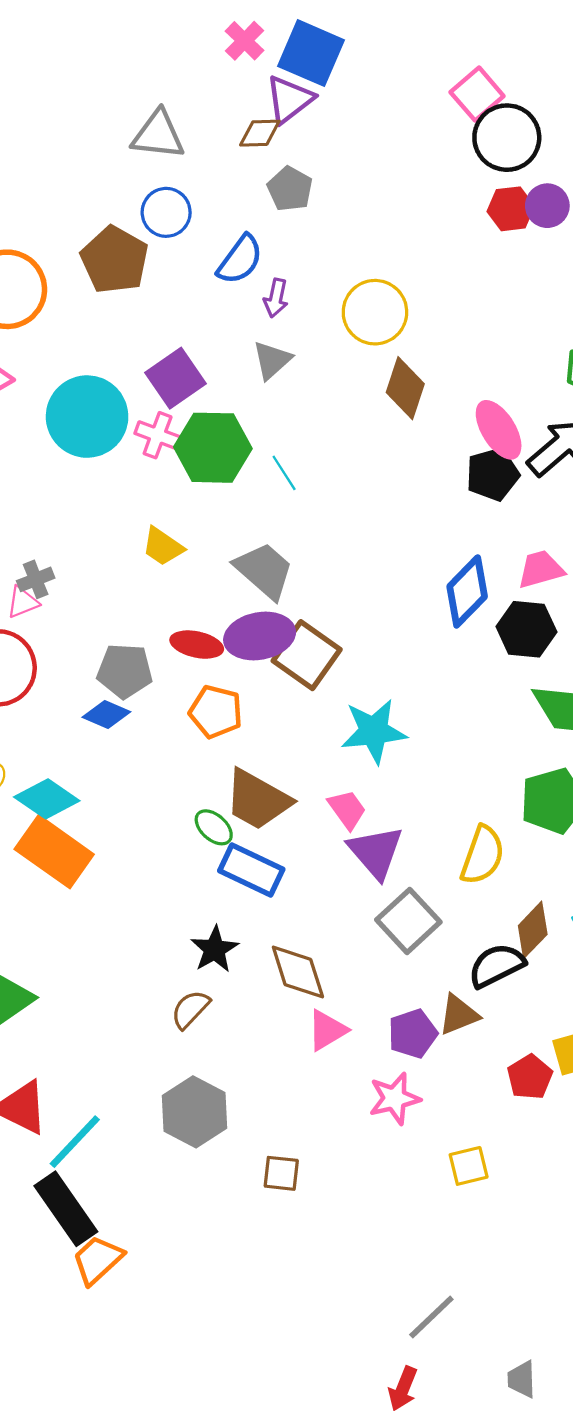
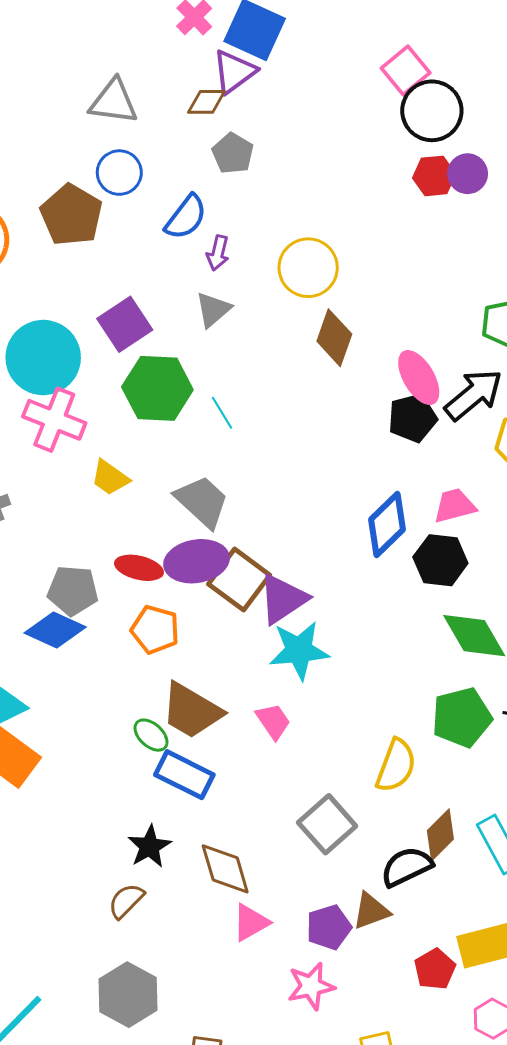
pink cross: (158, 435) -> (54, 420), moved, size x1.5
blue diamond: (106, 714) -> (55, 630), size x1.4
purple triangle: (376, 852) -> (283, 599), moved, turned 36

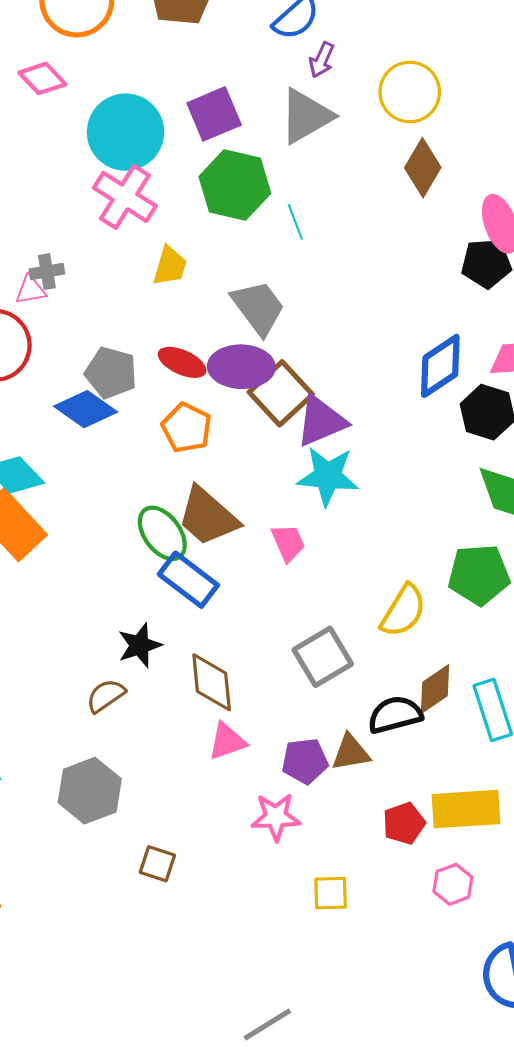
gray triangle: (213, 310) -> (306, 116), size x1.5
yellow trapezoid: (110, 478) -> (170, 266), turned -120
green ellipse: (151, 735) -> (162, 533), size x1.5

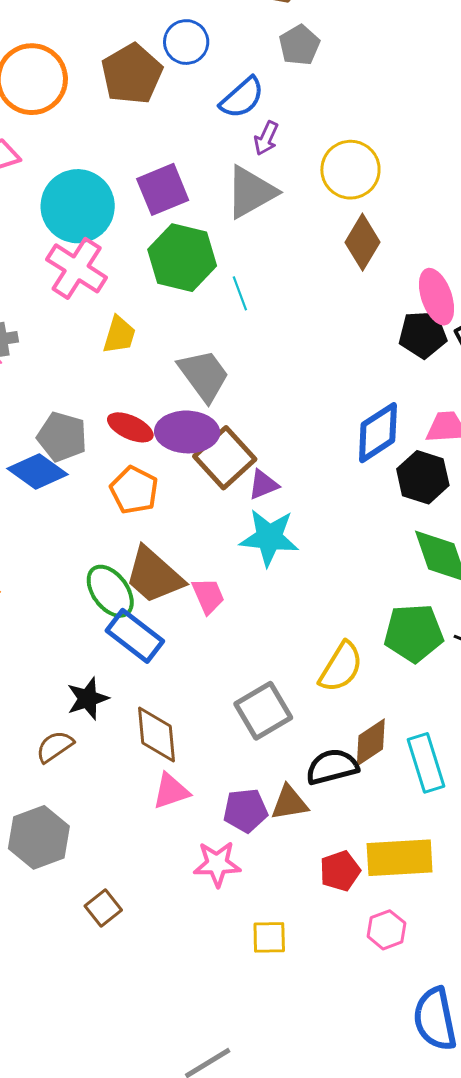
purple triangle: (321, 421) -> (263, 485), size x0.6
pink trapezoid: (288, 543) -> (208, 596), moved
brown square: (157, 864) -> (103, 908), turned 33

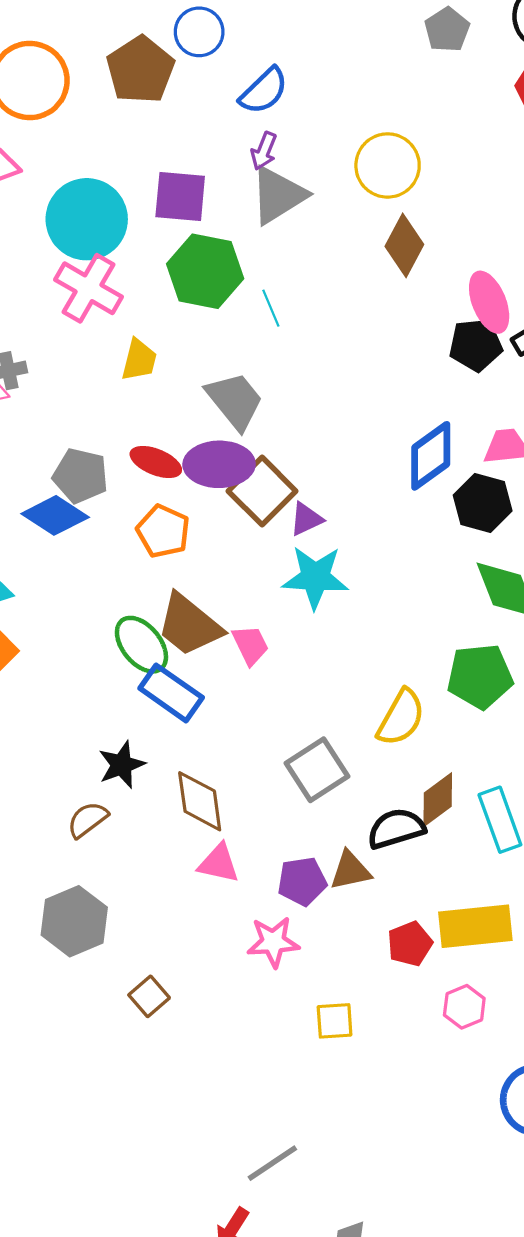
gray pentagon: (299, 45) -> (447, 30), moved
purple arrow: (266, 138) -> (264, 151), moved
purple square: (163, 189) -> (180, 196), turned 30
pink triangle: (171, 791) -> (219, 863), turned 33

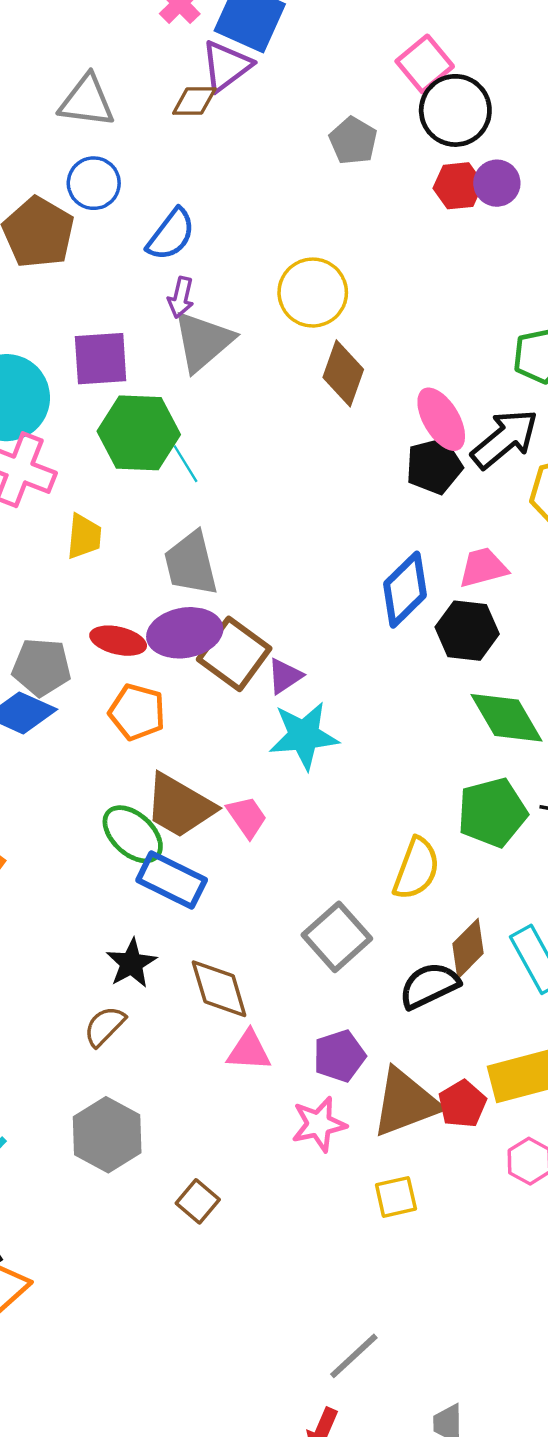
cyan line: (271, 308) -> (186, 464), moved
gray trapezoid: (235, 401) -> (191, 564), turned -146
brown triangle: (350, 871) -> (405, 1103), moved, size x1.6

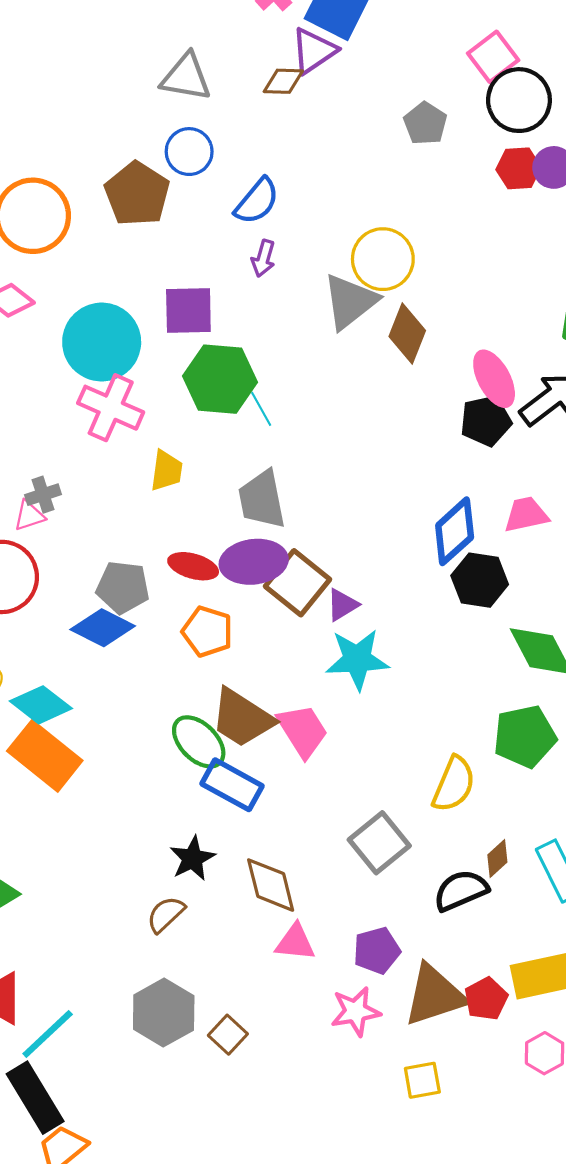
gray triangle: (203, 341) -> (350, 301), moved
black hexagon: (467, 631) -> (480, 580), moved
pink trapezoid: (247, 817) -> (303, 731), size x1.4
brown diamond: (468, 949) -> (497, 858), size x0.7
brown square: (198, 1201) -> (228, 1035), moved

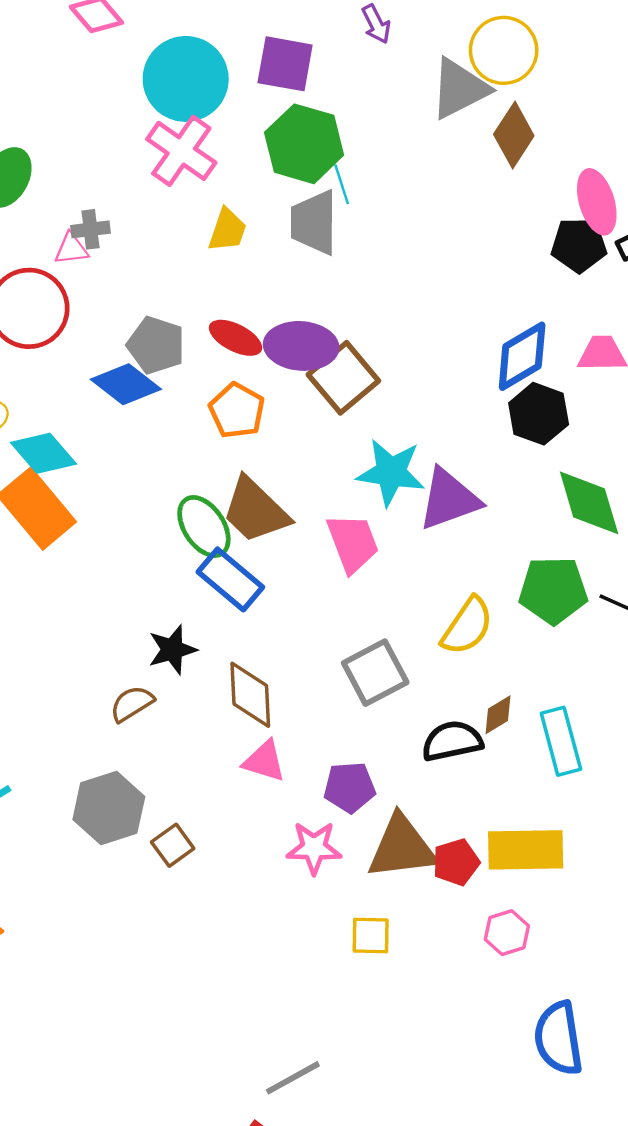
purple arrow: (263, 258) -> (376, 24), turned -54
gray trapezoid: (262, 499) -> (314, 222), moved
purple triangle: (342, 605) -> (449, 499), moved, size x1.8
pink trapezoid: (303, 731) -> (353, 543), moved

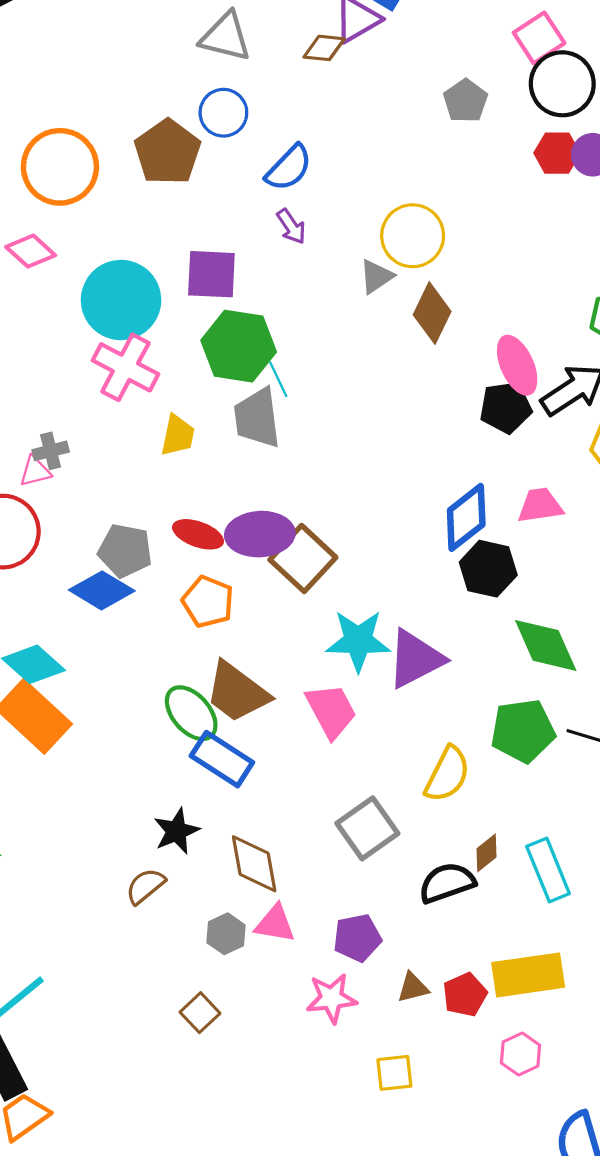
gray triangle: (459, 89) -> (376, 276), size x0.6
gray hexagon: (109, 808) -> (226, 934), moved, size x0.6
brown triangle: (402, 847) -> (413, 987), size x0.5

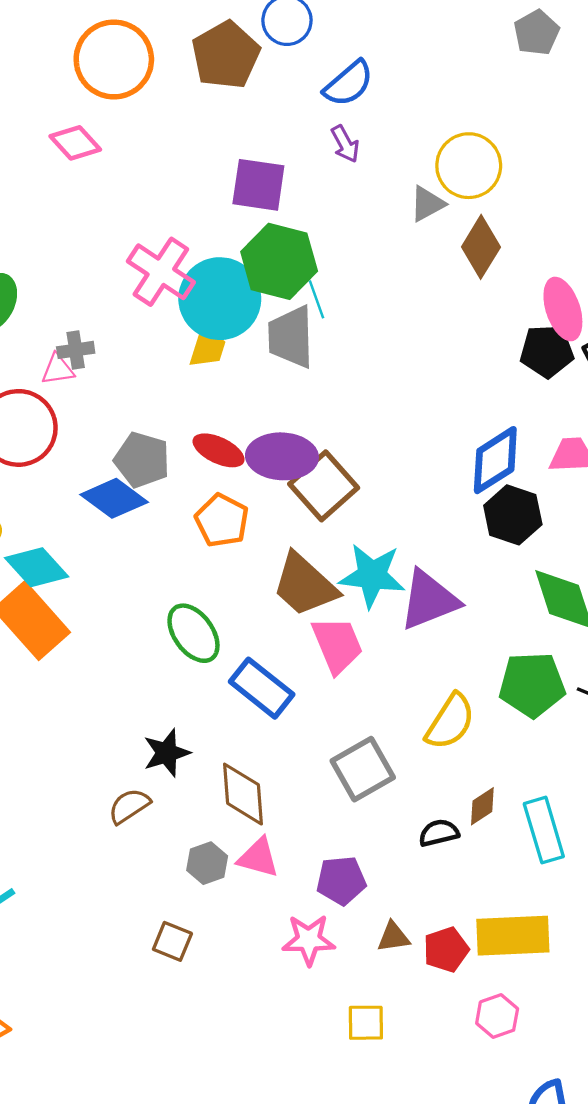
cyan circle: (121, 300) -> (220, 299), moved
brown trapezoid: (237, 692) -> (305, 585), moved
blue rectangle: (222, 759) -> (262, 688), moved
black semicircle: (447, 883) -> (439, 833), size x0.7
brown square: (200, 1013) -> (172, 941), turned -30

